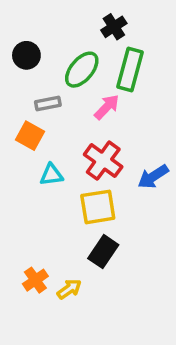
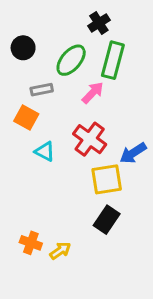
cyan triangle: (51, 175) -> (45, 152), turned 35
yellow square: (98, 207) -> (107, 179), moved
black rectangle: (103, 252) -> (107, 220), moved
orange cross: (35, 280) -> (31, 243), turned -35

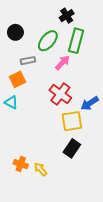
orange square: (26, 117) -> (18, 79), turned 35
cyan triangle: (45, 152) -> (11, 102), moved
yellow arrow: (60, 251) -> (41, 169), turned -96

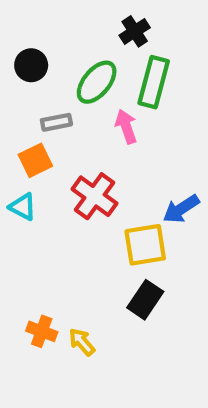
pink arrow: (62, 63) -> (126, 126), turned -63
red cross: (60, 94) -> (94, 196), moved

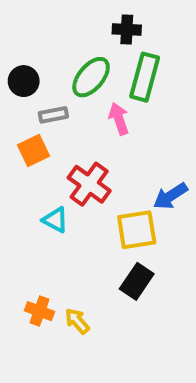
black cross: (135, 31) -> (127, 30), turned 36
black circle: (31, 65) -> (24, 81), moved
cyan triangle: (23, 207) -> (55, 220), moved

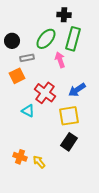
blue arrow: (170, 196) -> (77, 90), moved

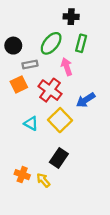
green rectangle: (73, 39) -> (81, 43), size x0.7
red cross: (45, 93) -> (50, 90), moved
yellow square: (69, 116) -> (60, 120), moved, turned -35
black rectangle: (69, 142) -> (59, 158), moved

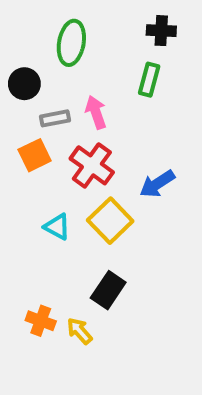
black cross: (71, 17) -> (161, 31), moved
green ellipse: (51, 43) -> (71, 43), moved, turned -30
pink arrow: (67, 67) -> (96, 112), moved

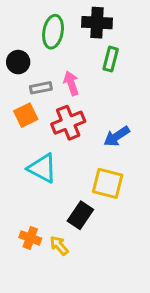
black cross: (161, 31) -> (97, 23), moved, size x1.4
red cross: (92, 165) -> (68, 123), turned 32
yellow square: (110, 221) -> (108, 183), moved, turned -32
cyan triangle: (57, 227) -> (42, 168), size x1.5

